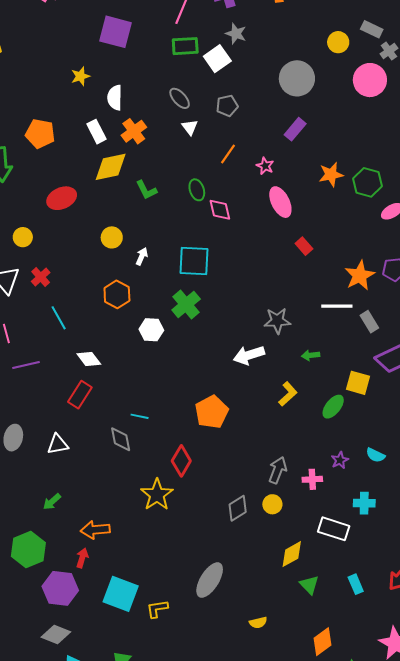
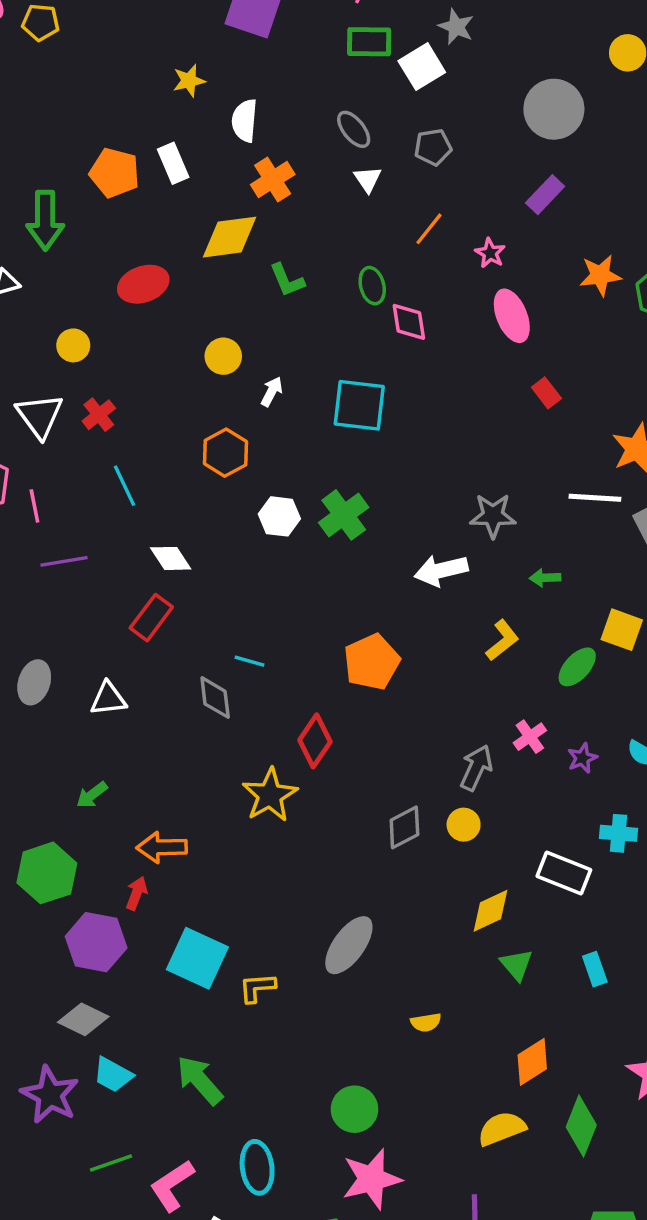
white rectangle: (96, 132) -> (173, 163), moved
green cross: (186, 305) -> (344, 515), moved
pink cross: (312, 479) -> (530, 737), moved, turned -36

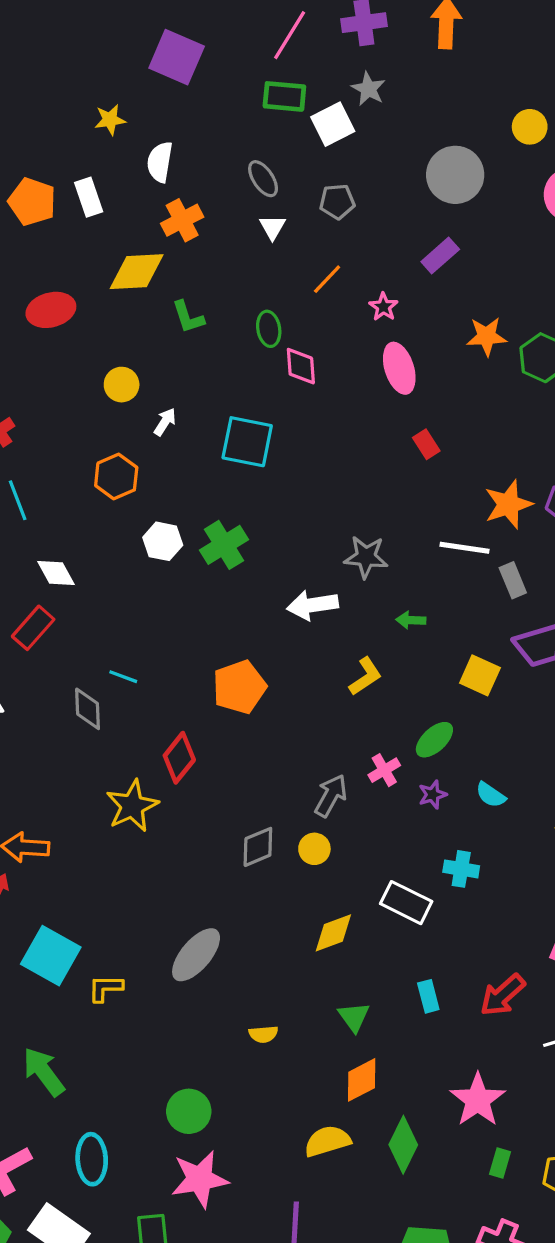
green ellipse: (577, 667) -> (434, 740), moved
green triangle: (517, 965) -> (354, 1017), moved

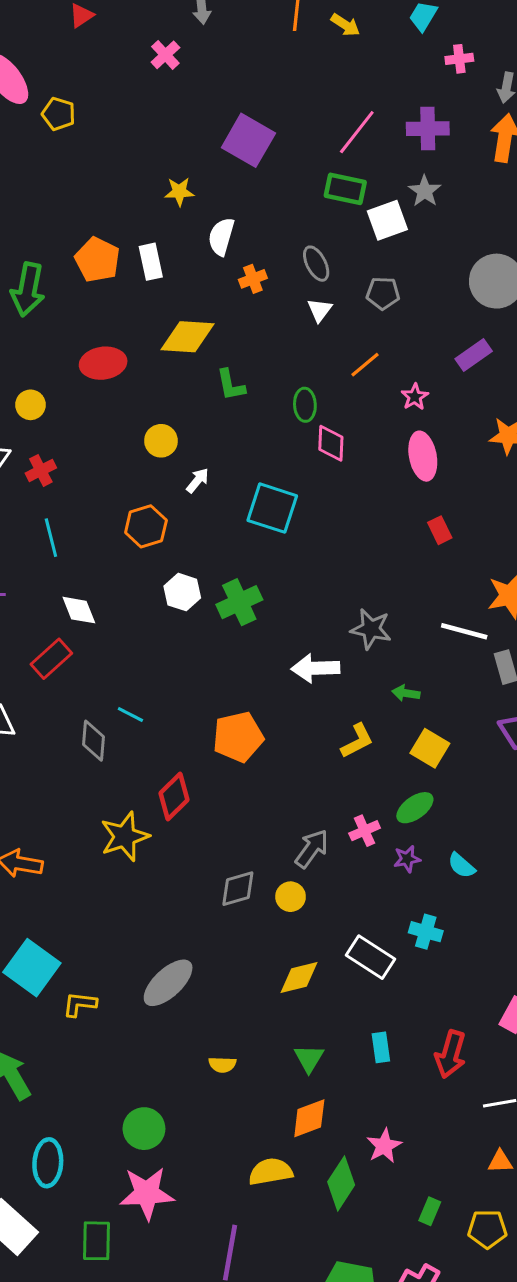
orange cross: (182, 220) -> (253, 279), moved, size x0.7
yellow square: (480, 675) -> (430, 748), moved
red arrow: (503, 995) -> (451, 1054), turned -39
pink star: (478, 1100) -> (384, 1146), moved, size x0.7

